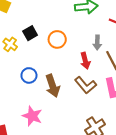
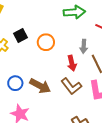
blue circle: (29, 75) -> (15, 83), moved
brown arrow: (53, 86) -> (40, 86), turned -45

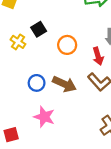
orange circle: (46, 42) -> (67, 45), moved

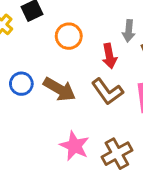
pink star: (44, 117) -> (75, 146), moved

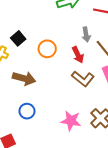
blue circle: (21, 84) -> (27, 111), moved
brown arrow: (59, 89) -> (24, 78), moved

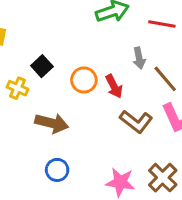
red arrow: (78, 55) -> (114, 86), moved

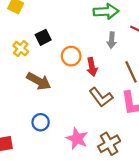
gray arrow: (139, 58) -> (112, 40), moved
blue circle: (57, 170) -> (41, 122), moved

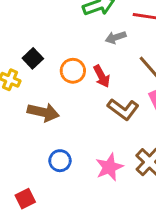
gray arrow: (112, 40) -> (116, 37), turned 84
pink star: (77, 139) -> (109, 167), turned -30

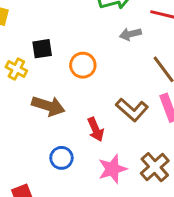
black square: (33, 58) -> (42, 49), turned 30
red arrow: (102, 76) -> (96, 129), moved

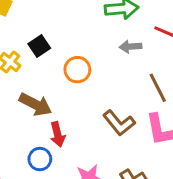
black square: (42, 49) -> (39, 46), turned -35
red arrow: (96, 129) -> (58, 134), moved

